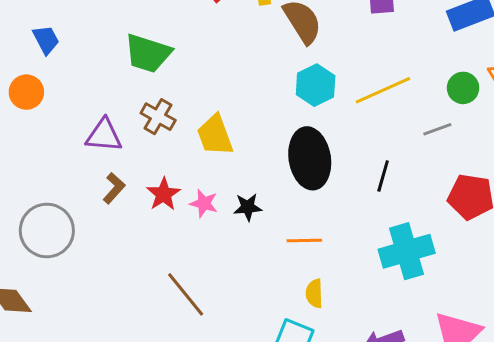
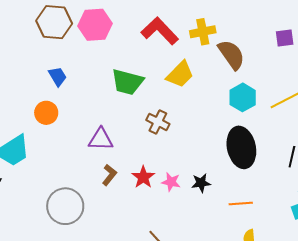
brown cross: (158, 117) -> (158, 122), moved
yellow trapezoid: (215, 135) -> (180, 74), moved, turned -112

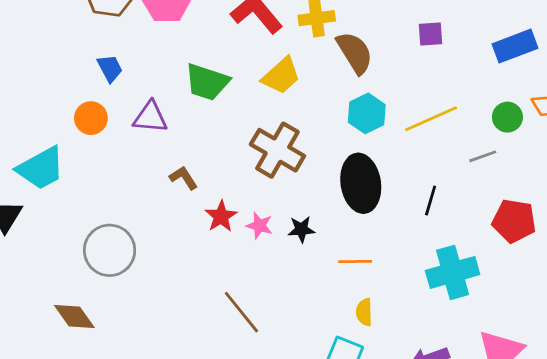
brown cross: (158, 122) -> (277, 150), moved, size x1.6
purple triangle: (101, 139) -> (150, 117), moved
brown L-shape: (109, 175) -> (184, 178), moved, turned -75

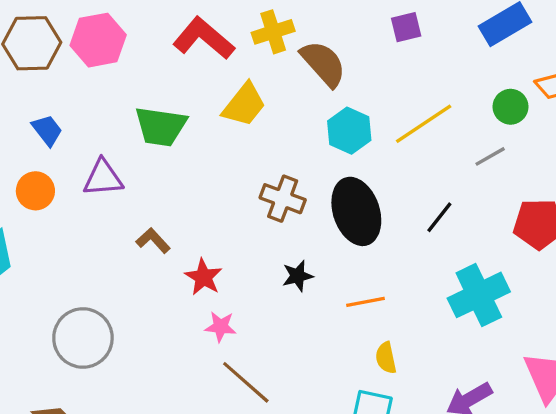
brown cross: (277, 150) -> (283, 199), moved, size x0.7
black line: (431, 201) -> (439, 217), turned 32
pink star: (259, 226) -> (220, 327), moved

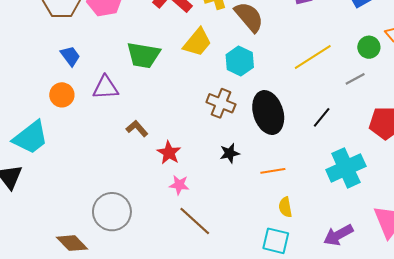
cyan hexagon: (349, 131) -> (240, 61), moved
gray circle: (83, 338) -> (112, 212), moved

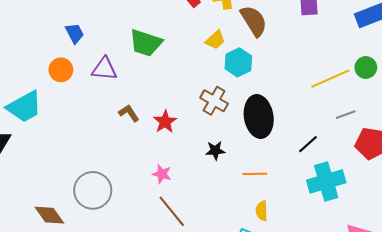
yellow trapezoid: (197, 42) -> (215, 40), moved, size x0.7
yellow line: (313, 57) -> (330, 79), moved
gray line: (355, 79) -> (346, 115), moved
black line: (322, 117) -> (308, 144), moved
red star: (169, 153) -> (165, 122), moved

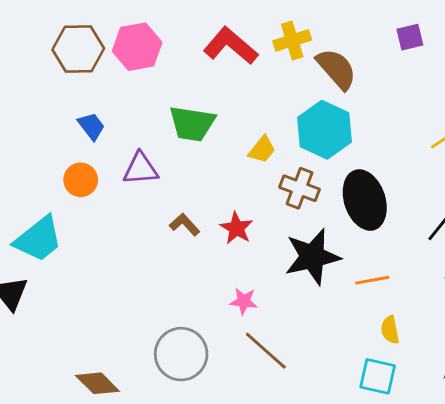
yellow trapezoid: (215, 40) -> (262, 150), moved
cyan hexagon: (238, 62) -> (325, 130), size x1.4
black star: (215, 150) -> (312, 257), size x2.0
gray circle: (93, 190) -> (181, 354), moved

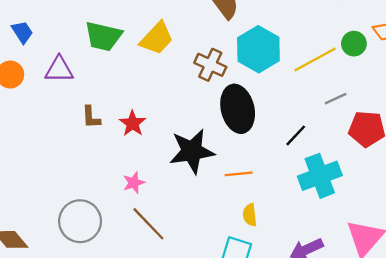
cyan hexagon: (325, 130) -> (258, 49), moved
yellow trapezoid: (262, 150) -> (157, 38), moved, size x1.5
brown cross: (300, 188) -> (210, 65), moved
brown L-shape: (185, 225) -> (91, 117), turned -145
pink star: (244, 301) -> (134, 183), turned -30

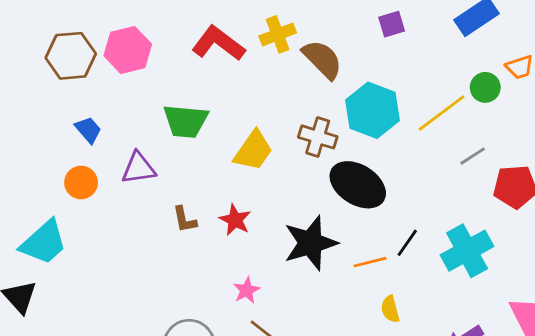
yellow trapezoid: (157, 38) -> (253, 151), moved
black ellipse: (238, 109) -> (358, 185), turned -36
black line: (296, 135) -> (407, 243), moved

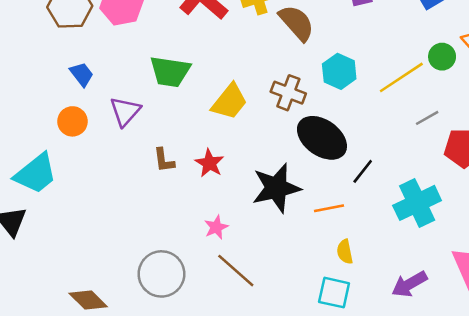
cyan hexagon: (373, 110) -> (339, 71), size x0.7
purple triangle: (139, 168) -> (125, 111), turned -44
black line: (407, 243) -> (363, 171), moved

